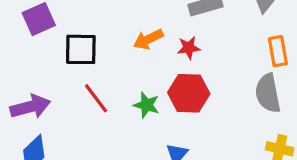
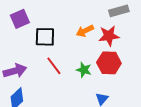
red star: (189, 48) -> (109, 36), size x1.5

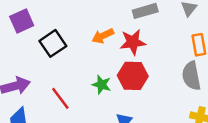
black square: (45, 37) -> (53, 43), turned -35
red line: (54, 66) -> (60, 98), moved

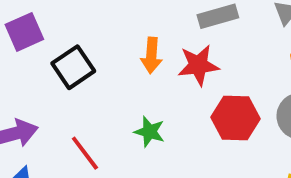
orange arrow: (103, 36) -> (151, 55), turned -60
red hexagon: (133, 76) -> (235, 118), moved

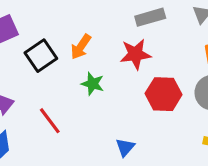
orange arrow: (151, 55) -> (81, 47), moved, turned 30
green star: (149, 132) -> (93, 84), moved

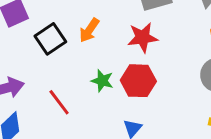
green star: (93, 84) -> (102, 81), moved
red hexagon: (164, 94) -> (138, 81), moved

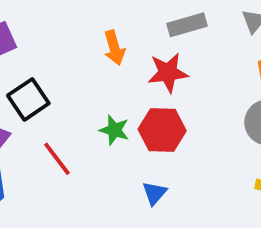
orange arrow: (89, 30) -> (114, 48), moved, turned -50
black square: (50, 39) -> (28, 99), moved

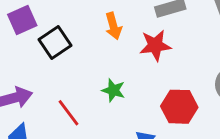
black square: (28, 99) -> (55, 42), moved
red hexagon: (162, 130) -> (179, 107), moved

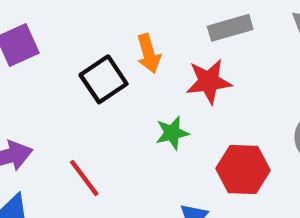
black square: (55, 42) -> (104, 79), moved
green star: (113, 90) -> (172, 133), moved, turned -30

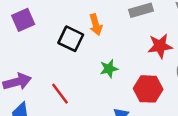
black square: (104, 79) -> (71, 39), turned -30
red star: (209, 81) -> (160, 46), moved

